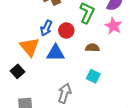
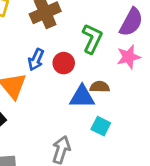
pink star: (113, 26) -> (129, 57), turned 30
blue triangle: (55, 53) -> (82, 97), moved

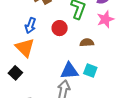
blue arrow: (36, 60) -> (30, 26), moved
blue triangle: (82, 97) -> (69, 71), moved

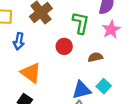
blue arrow: (30, 26) -> (19, 41), moved
cyan square: (90, 71) -> (104, 86), turned 32

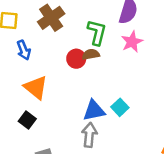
blue arrow: (19, 41) -> (24, 50), turned -35
brown semicircle: (95, 57) -> (91, 54), moved

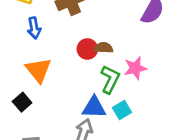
green L-shape: (97, 32) -> (110, 79), moved
pink star: (132, 42) -> (135, 68), moved

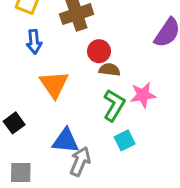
red circle: (87, 49) -> (99, 51), moved
orange triangle: (38, 70) -> (54, 84), moved
blue triangle: (94, 107) -> (66, 141), moved

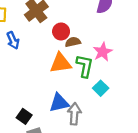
orange triangle: (54, 84) -> (61, 63), moved, turned -45
black square: (14, 123) -> (24, 116), moved

